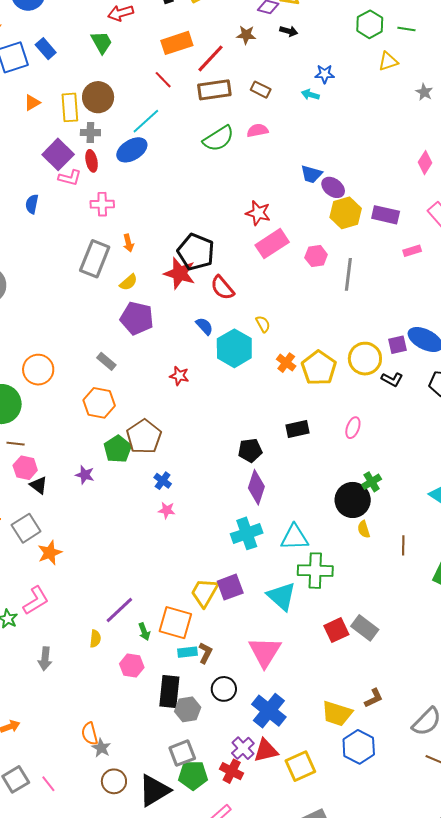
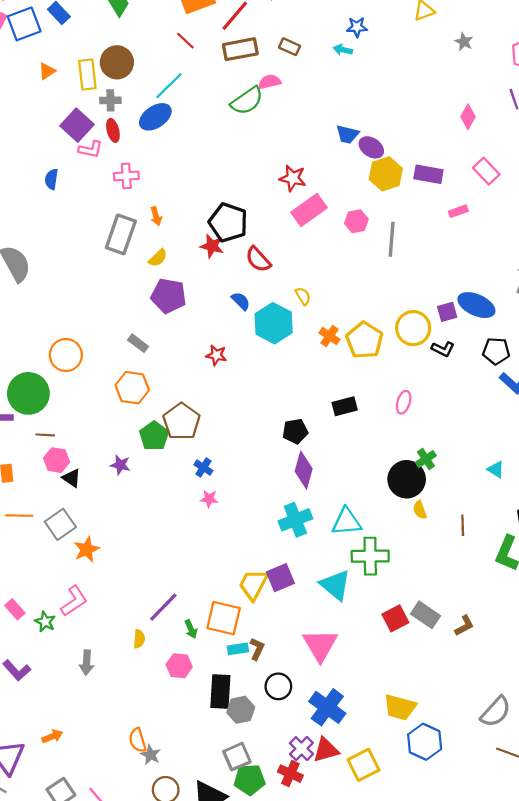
pink semicircle: (257, 130) -> (269, 82), moved
red star: (180, 273) -> (212, 246), size x0.7
brown L-shape: (374, 698) -> (464, 626), moved

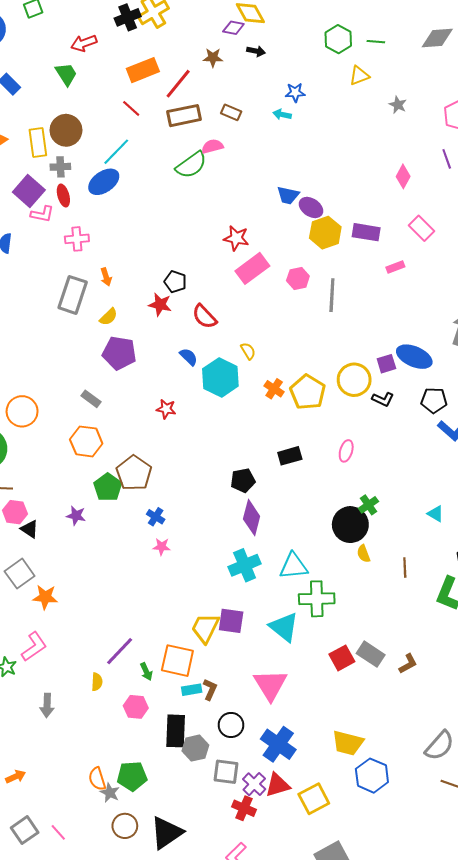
black pentagon: (228, 222) -> (175, 282), size x0.6
orange star: (87, 549) -> (45, 597), turned 30
purple square: (280, 578) -> (231, 621), turned 32
gray square: (237, 757) -> (226, 772), moved, turned 32
green pentagon: (249, 780) -> (132, 776), moved

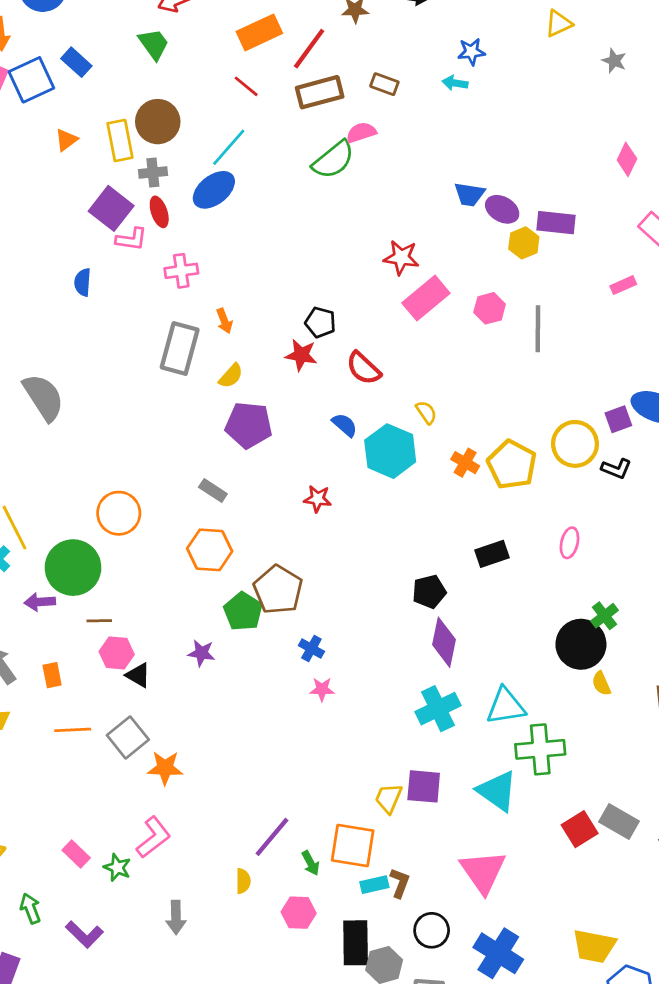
purple rectangle: (366, 232) -> (556, 223), moved
yellow hexagon: (325, 233) -> (524, 243), size x0.7
yellow trapezoid: (205, 628) -> (389, 798), size x0.7

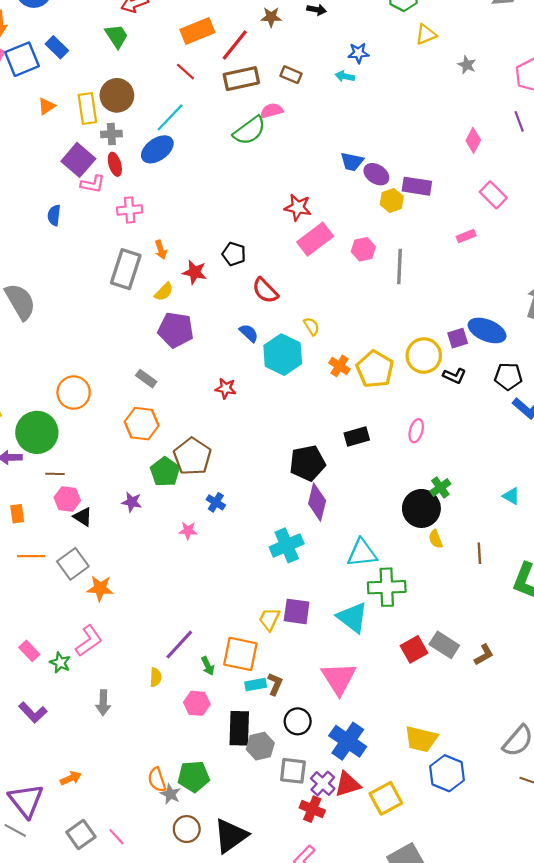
red star: (301, 355) -> (195, 272), moved
black pentagon: (429, 592) -> (307, 463), size x1.4
pink star: (322, 689) -> (188, 531), moved
cyan cross: (438, 709) -> (287, 545), moved

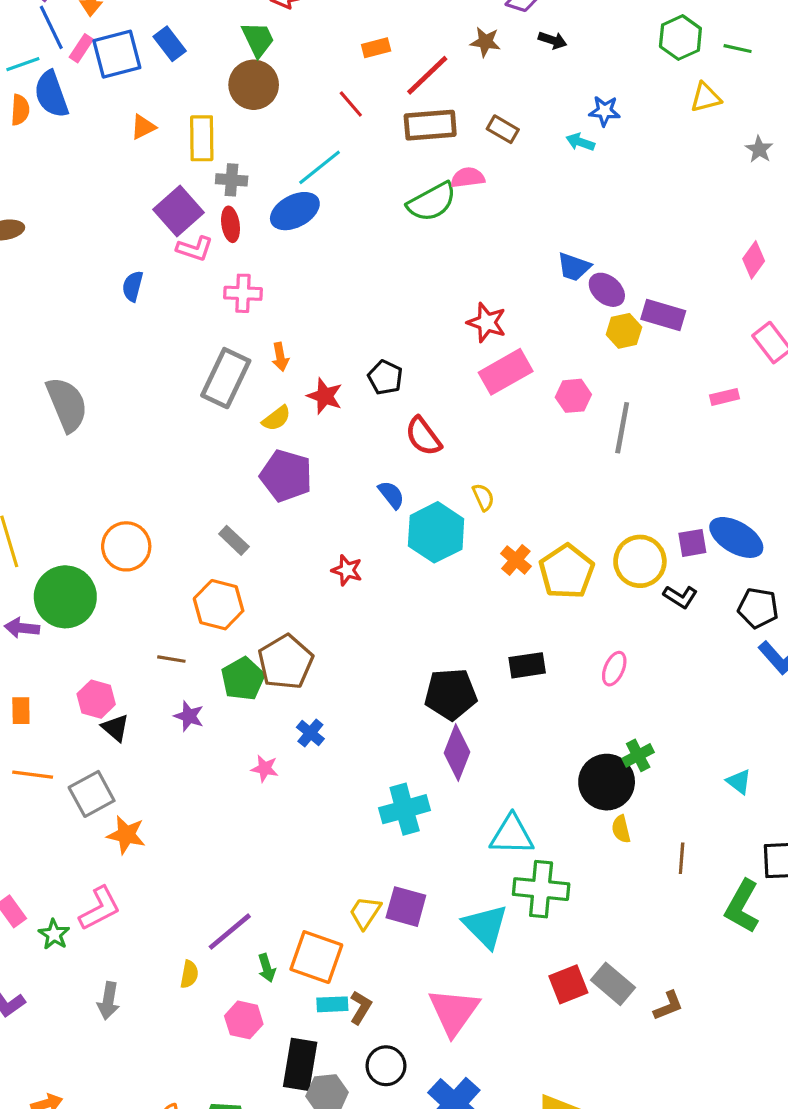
orange rectangle: (197, 31) -> (376, 48), size x0.6
brown circle: (117, 95) -> (254, 85), moved
brown line: (55, 474) -> (171, 659), moved

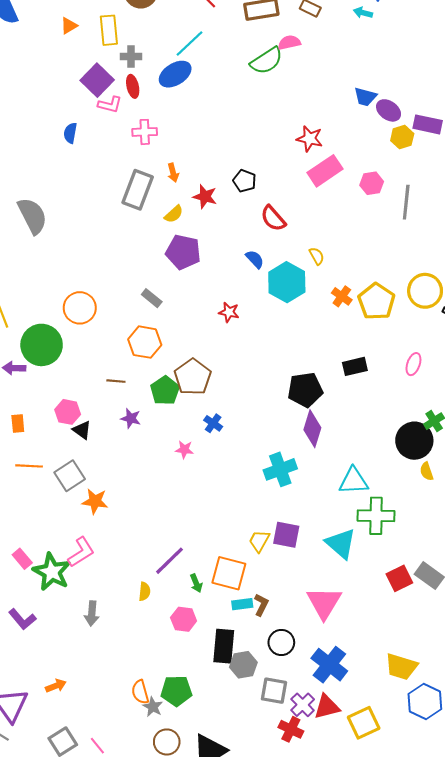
green star: (54, 934) -> (52, 572), size x1.8

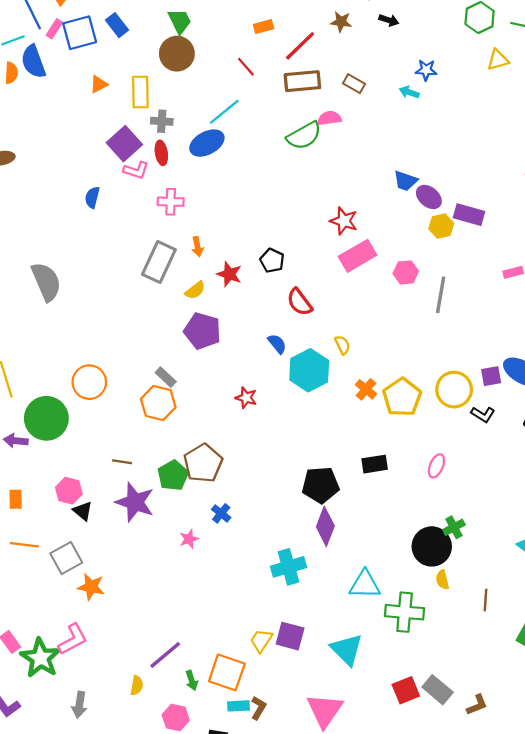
orange hexagon: (145, 342) -> (158, 403), moved
purple star: (131, 418) -> (135, 502), size x1.8
pink star: (184, 450) -> (189, 539), turned -30
green cross: (376, 516) -> (405, 612), moved

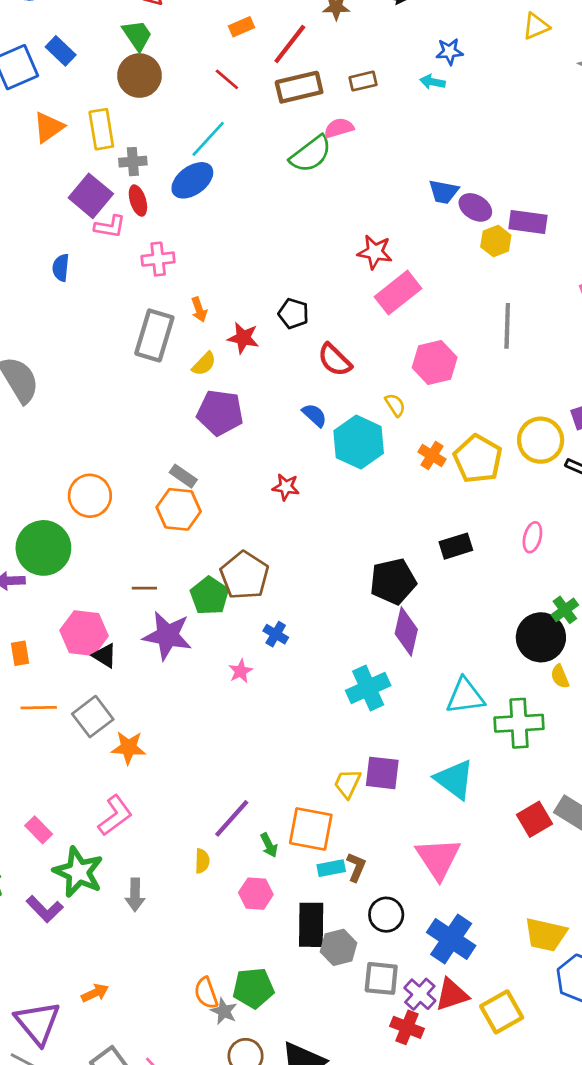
orange triangle: (99, 84) -> (49, 127), size x1.4
brown rectangle: (354, 84) -> (363, 81), turned -35
pink hexagon: (406, 272) -> (435, 362), moved, size x1.4
pink hexagon: (69, 491) -> (84, 633), size x1.4
green star: (40, 658) -> (78, 872), moved

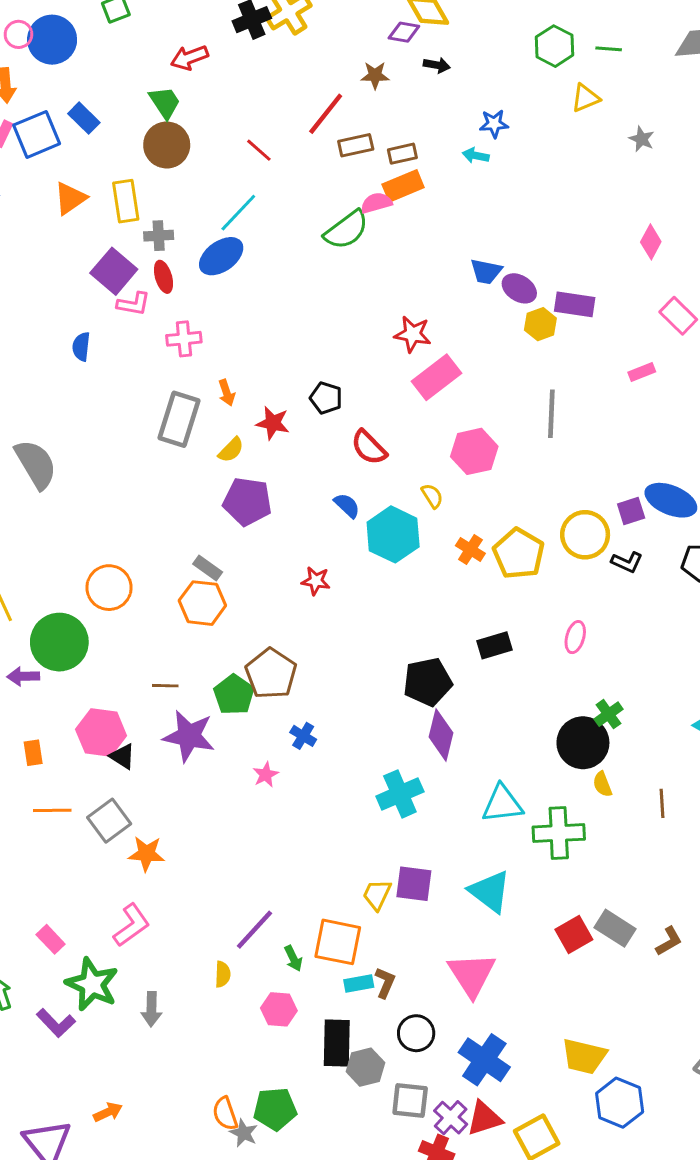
orange rectangle: (241, 27) -> (403, 186), moved, size x1.5
brown rectangle: (299, 87) -> (356, 145), moved, size x0.7

